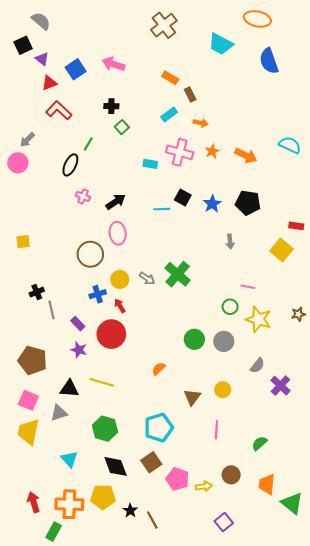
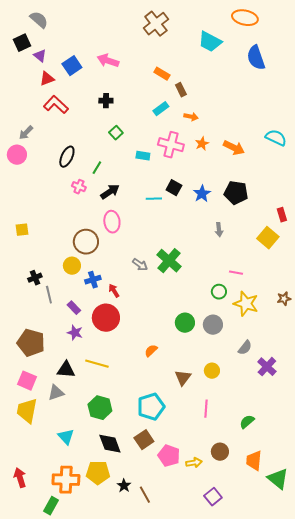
green square: (122, 127) -> (116, 133), moved
green line: (88, 144) -> (97, 168), moved
red rectangle: (296, 226) -> (282, 215), turned 64
yellow circle: (120, 279) -> (72, 266), moved
red arrow: (34, 502) -> (20, 478), moved

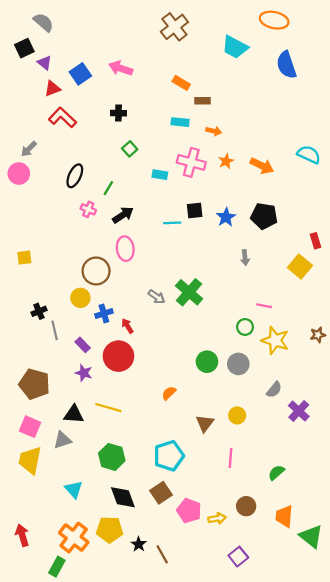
brown rectangle: (181, 90) -> (202, 101), turned -64
cyan rectangle: (161, 109) -> (180, 122), turned 42
black square: (174, 188) -> (195, 211), turned -35
orange cross: (66, 480) -> (74, 538), turned 36

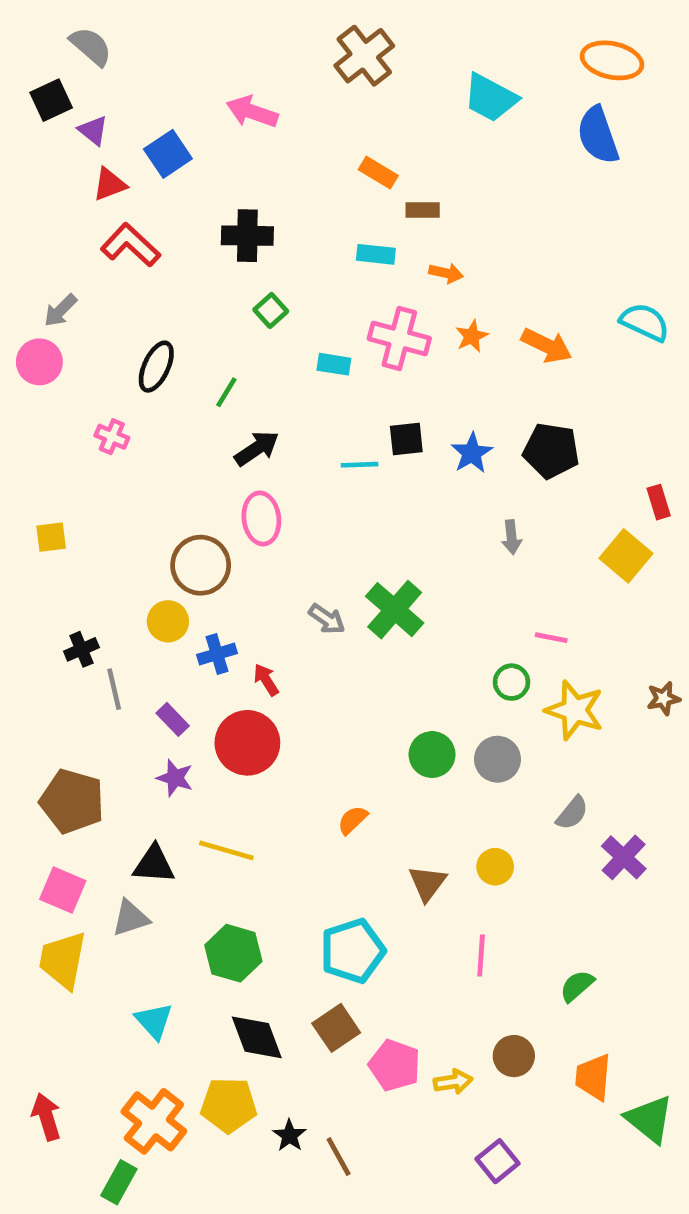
orange ellipse: (274, 20) -> (612, 60), moved
pink arrow: (121, 68) -> (252, 112), moved
black cross: (118, 113) -> (247, 236), size x1.5
pink cross: (88, 209) -> (112, 437), moved

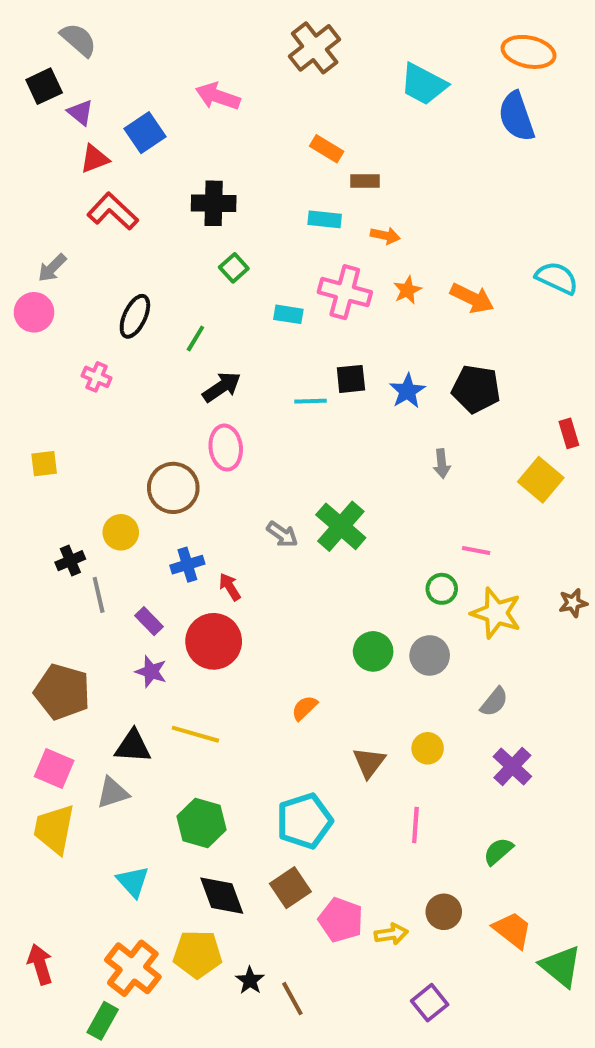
yellow circle: (168, 621) -> (121, 532), moved
purple cross: (624, 857) -> (512, 766), moved
orange trapezoid: (593, 1077) -> (512, 930), turned 123

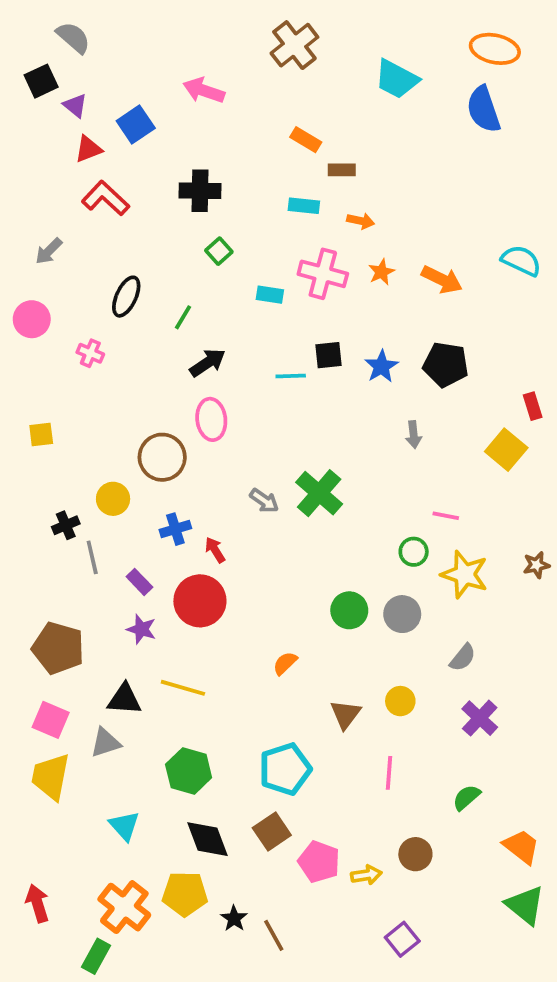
pink circle: (34, 312) -> (32, 319), moved
orange trapezoid: (512, 930) -> (521, 847), moved

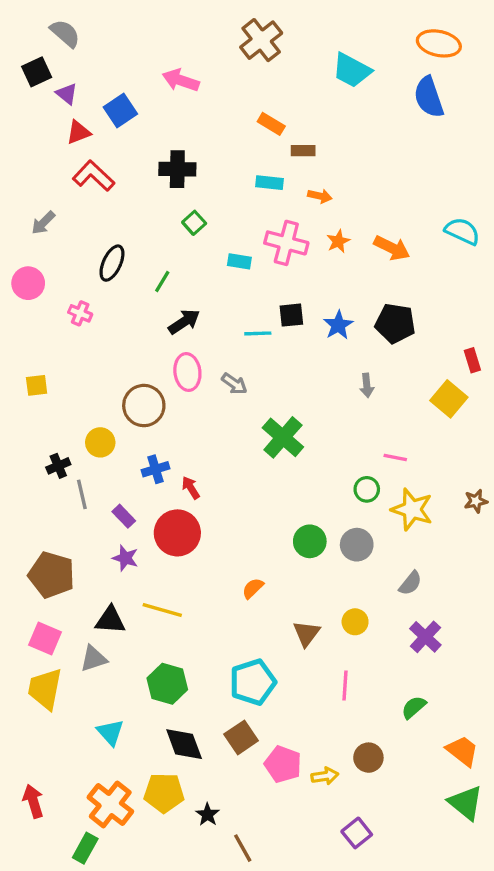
gray arrow: (264, 501) -> (234, 384), moved
brown line: (274, 935) -> (243, 848), moved

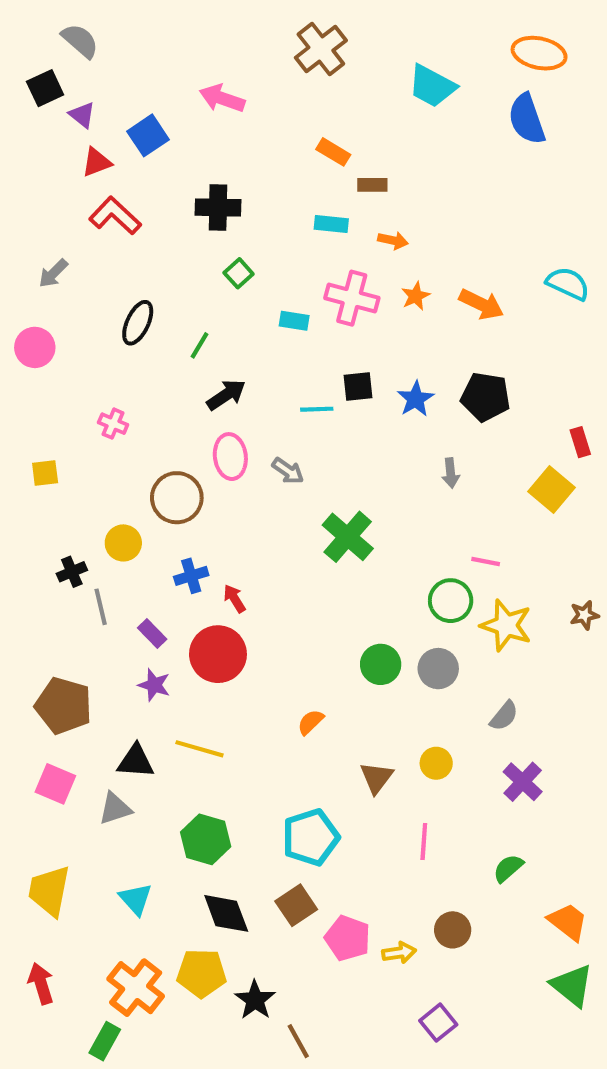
pink cross: (80, 313) -> (113, 424), moved
green circle: (367, 489) -> (451, 601), size x1.4
yellow trapezoid: (45, 689) -> (49, 891), moved
black star: (208, 815) -> (255, 1000), size x1.4

